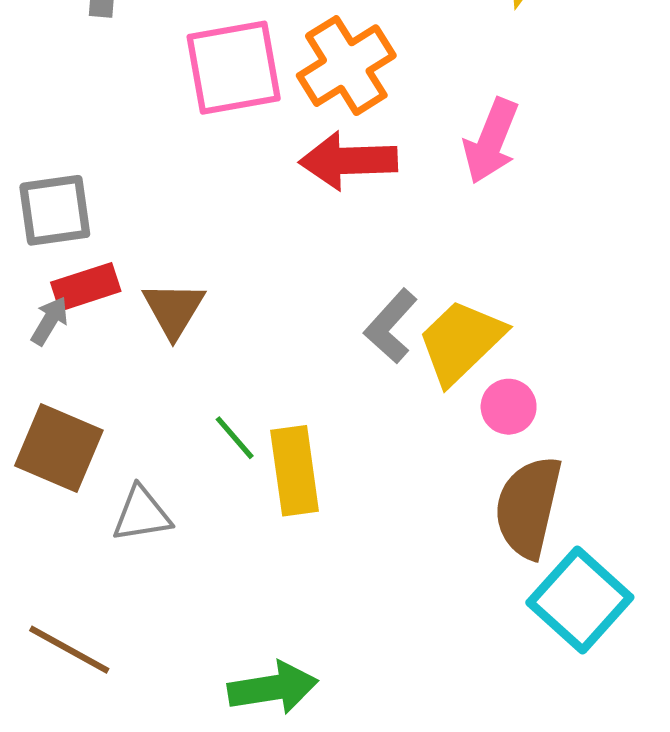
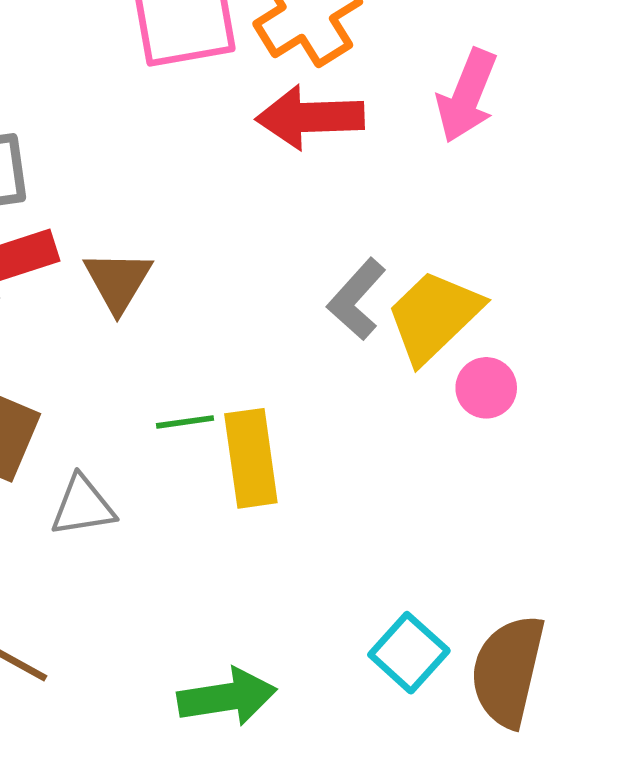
green line: (235, 438) -> (185, 422), turned -57
brown semicircle: (528, 507) -> (508, 671), moved
cyan square: (580, 600) -> (409, 653), moved, size x0.7

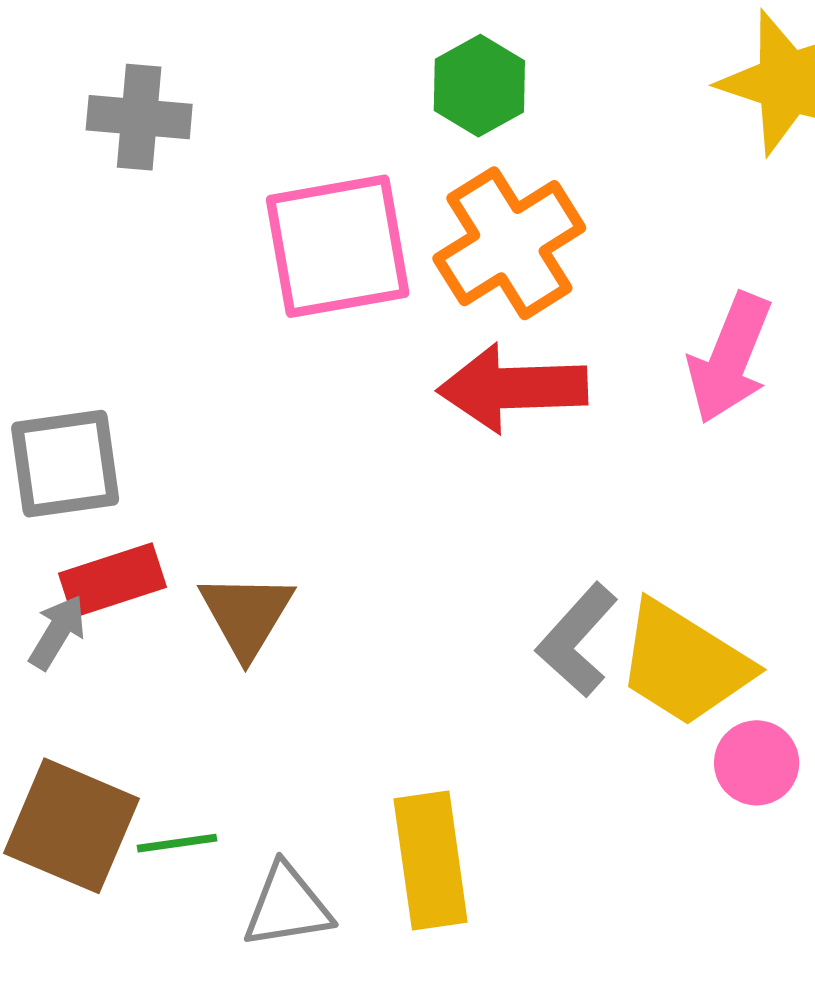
yellow trapezoid: (434, 316) -> (684, 664), turned -104
green line: (185, 422) -> (177, 843), moved
gray triangle: (83, 506) -> (287, 906), moved

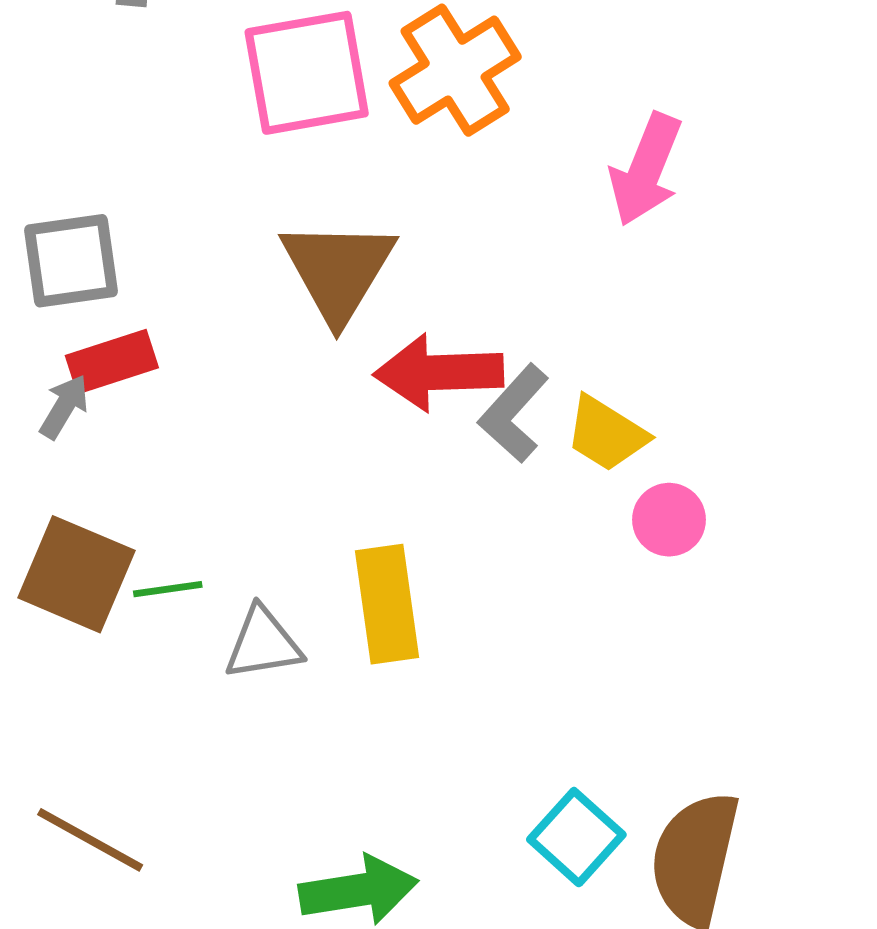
red arrow: (512, 388) -> (439, 373), moved
brown triangle: (246, 615) -> (338, 270), moved, size x1.4
yellow trapezoid: (684, 664) -> (606, 434), size x0.7

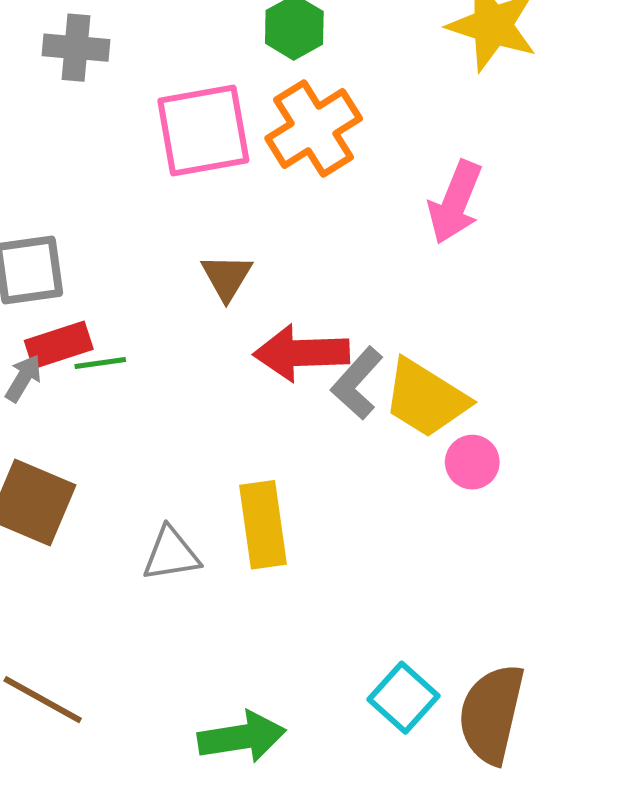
brown triangle: (338, 270) -> (227, 277), size x0.6
yellow trapezoid: (606, 434) -> (426, 398), size x1.4
green line: (168, 589) -> (100, 363), moved

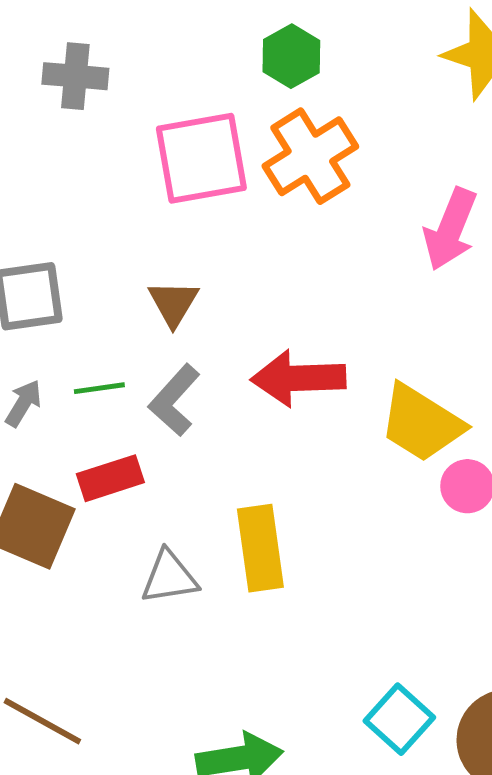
brown triangle: (227, 277) -> (173, 303), moved
red rectangle: (59, 345) -> (110, 478), moved
gray L-shape: (357, 383) -> (174, 400), moved

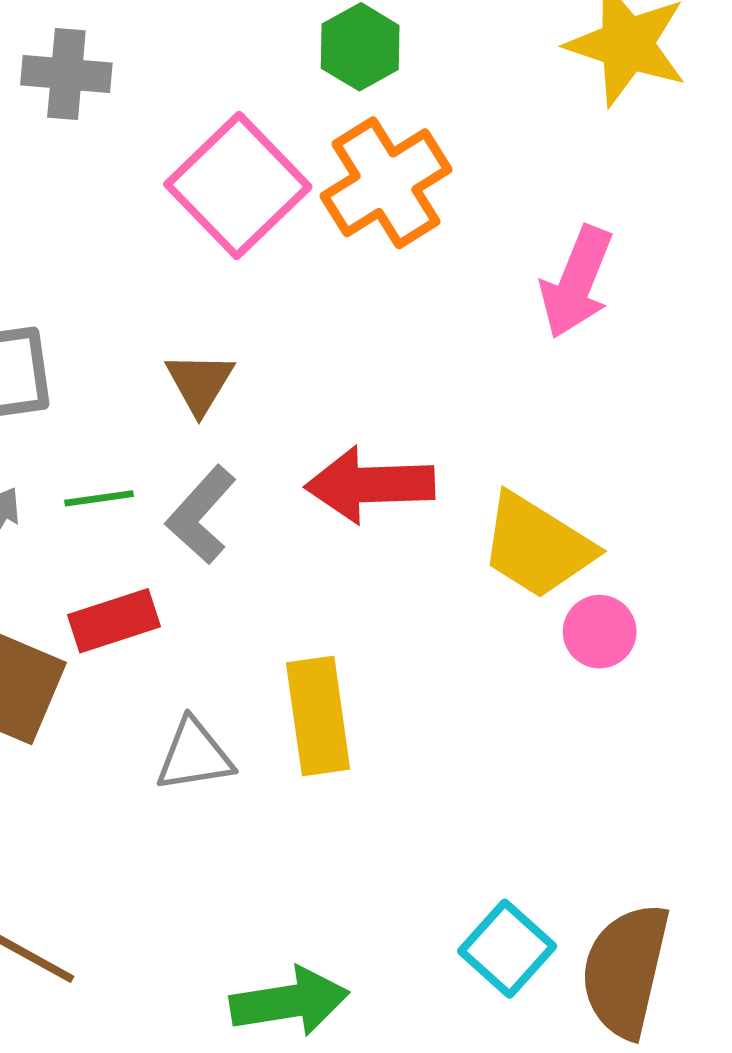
pink square: (201, 158) -> (238, 186), turned -34

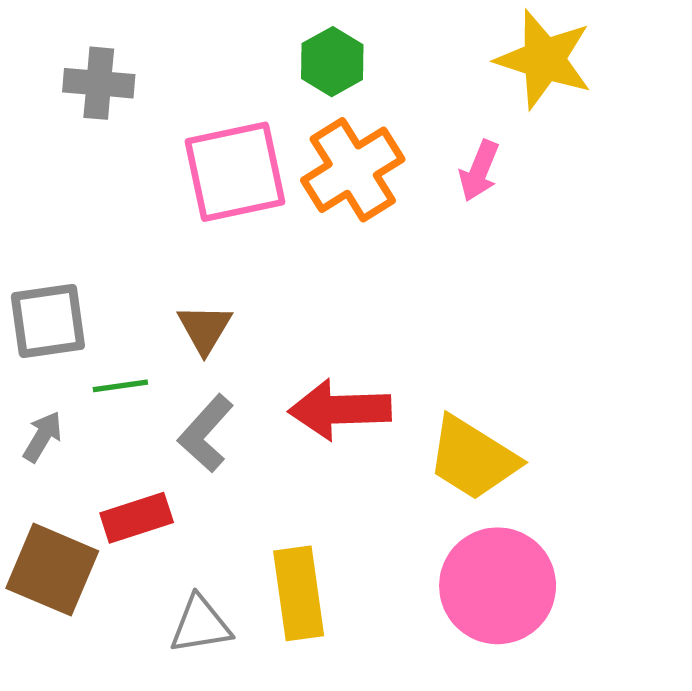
pink square: (238, 186) -> (235, 172), turned 32
pink arrow: (576, 282) -> (479, 171), moved, size x0.7
green line: (99, 498) -> (120, 386), moved
pink circle: (600, 632) -> (498, 586), moved, size x2.0

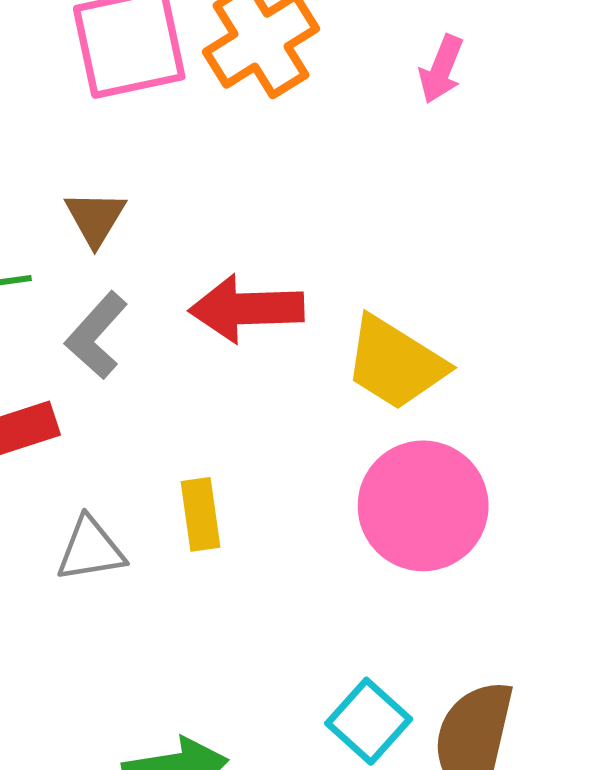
pink arrow: (479, 171) -> (441, 69), moved
yellow rectangle: (299, 593) -> (201, 514), size x0.7

